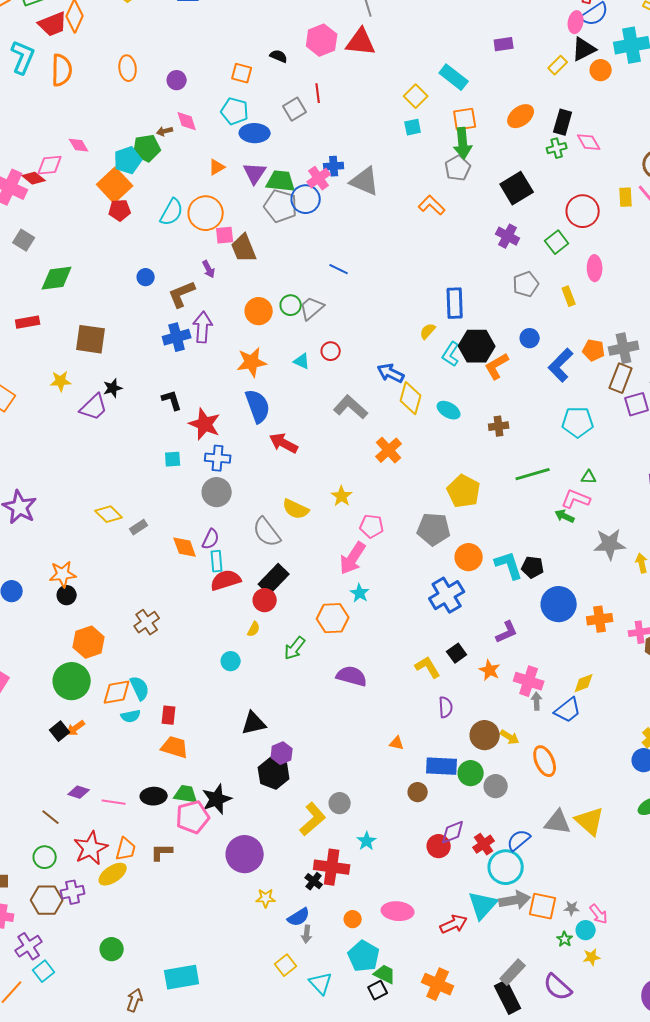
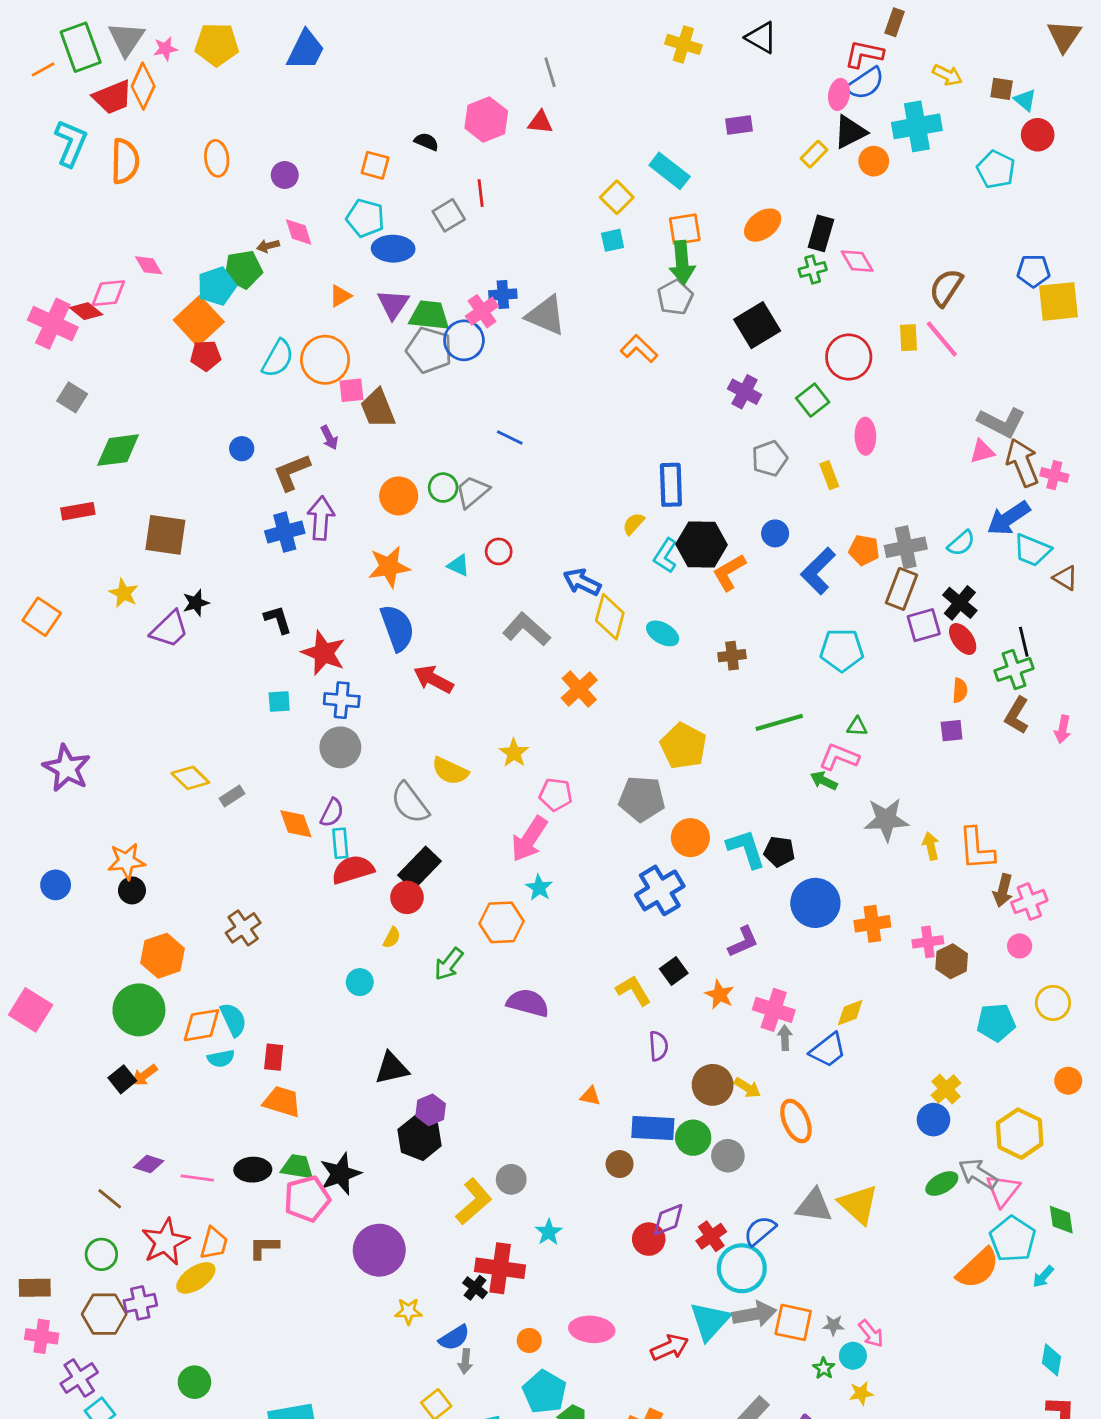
red triangle: (361, 42) -> (540, 122), size x0.6
yellow star: (61, 381) -> (124, 593), turned 30

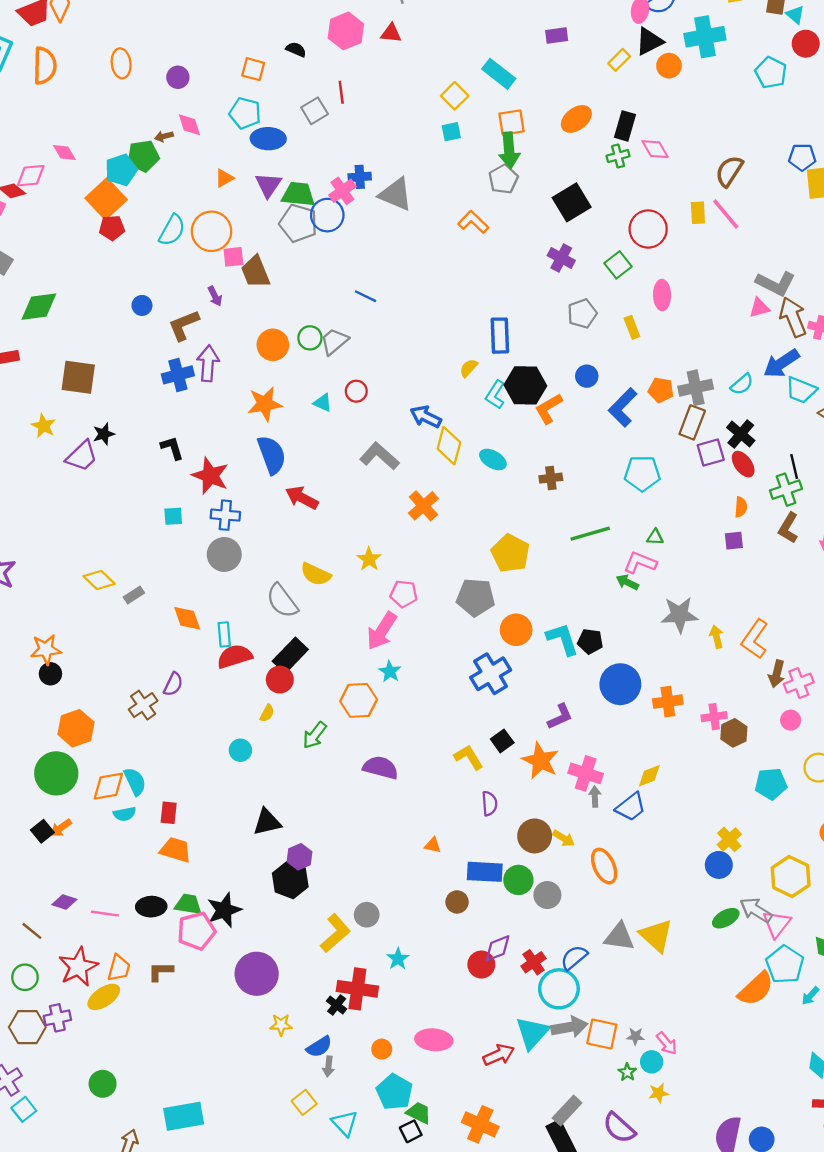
purple semicircle: (332, 813) -> (173, 684), moved
orange L-shape: (977, 849) -> (755, 639), turned 39
orange star: (720, 995) -> (540, 761), size x1.5

